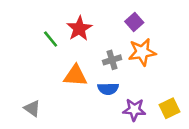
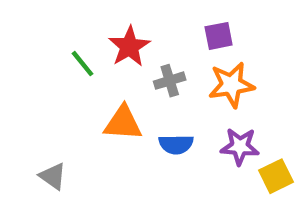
purple square: (134, 22) -> (219, 36), turned 30
gray cross: (112, 60) -> (170, 81), moved
purple star: (134, 110) -> (240, 146), moved

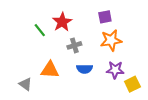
gray cross: (170, 81) -> (74, 45), moved
orange triangle: (123, 123) -> (50, 70), moved

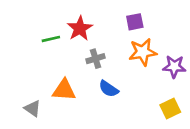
green line: (40, 30) -> (51, 39), turned -64
blue semicircle: (85, 69) -> (109, 89), turned 35
purple star: (115, 70) -> (174, 66), moved

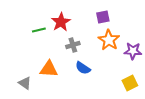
orange star: (143, 52) -> (109, 40), turned -30

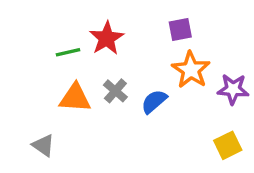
gray cross: (73, 45) -> (115, 91), moved, turned -32
blue semicircle: (83, 68) -> (154, 101), moved, turned 105
orange triangle: (49, 69) -> (75, 98), moved

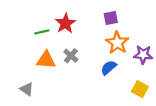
blue semicircle: (154, 101) -> (109, 68), moved
yellow square: (228, 145) -> (140, 89), turned -35

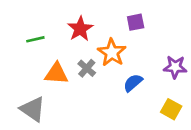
green line: (42, 32) -> (35, 39), moved
orange star: (117, 43) -> (112, 52), moved
gray triangle: (27, 89) -> (33, 109), size x1.5

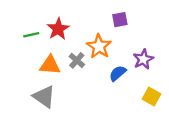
red star: (80, 29) -> (58, 29), moved
purple star: (175, 67) -> (143, 59), moved, turned -30
gray triangle: (33, 109) -> (44, 97), moved

